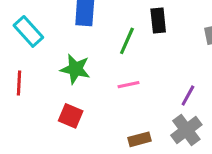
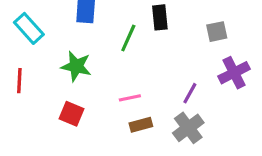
pink line: (129, 85) -> (130, 98), moved
brown rectangle: (139, 139) -> (141, 125), moved

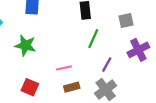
green line: (128, 38) -> (93, 39), moved
red square: (71, 114) -> (30, 87), moved

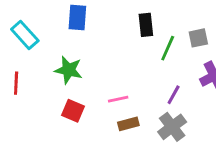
green line: (93, 39) -> (168, 48), moved
red square: (30, 87) -> (73, 111), moved

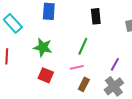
green line: (168, 48) -> (83, 46), moved
brown rectangle: (128, 124) -> (84, 84), turned -48

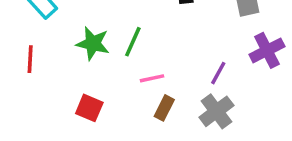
green line: (83, 46) -> (133, 42), moved
red square: (46, 75) -> (89, 108), moved

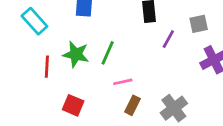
red line: (30, 59) -> (47, 67), moved
purple line: (218, 73) -> (168, 39), moved

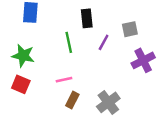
green line: (108, 53) -> (69, 42), moved, turned -36
red square: (73, 105) -> (21, 84), moved

